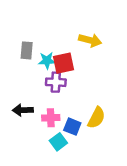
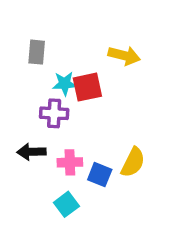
gray rectangle: (27, 50) -> (37, 52), moved
purple cross: (56, 82) -> (54, 113), moved
cyan square: (58, 142) -> (66, 204), moved

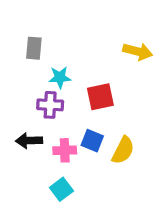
yellow arrow: (124, 56) -> (138, 51), moved
red square: (87, 87) -> (100, 97), moved
blue square: (100, 175) -> (92, 141), moved

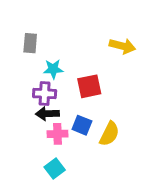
black arrow: (29, 141) -> (47, 114), moved

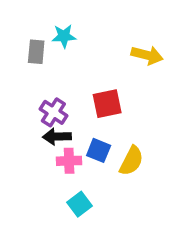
cyan star: (53, 69) -> (64, 36), moved
purple cross: (45, 94) -> (53, 112), turned 30
cyan square: (55, 168) -> (79, 204), moved

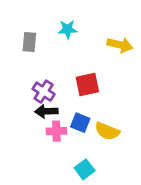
cyan star: (64, 36) -> (68, 29), moved
yellow semicircle: (131, 161) -> (107, 131), turned 85
cyan square: (79, 204) -> (85, 169), moved

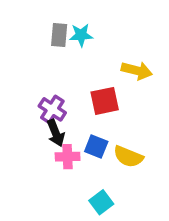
gray rectangle: (29, 42) -> (59, 35), moved
yellow arrow: (120, 45) -> (137, 71), moved
black arrow: (46, 111) -> (56, 133), turned -110

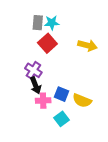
red square: (105, 101) -> (47, 43), moved, turned -30
cyan square: (101, 202) -> (62, 119), moved

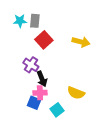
cyan star: (52, 23) -> (20, 21), moved
black arrow: (36, 85) -> (42, 79), moved
blue square: (62, 94) -> (34, 103), moved

